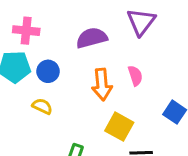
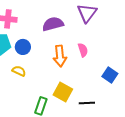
yellow square: (119, 127) -> (63, 92), moved

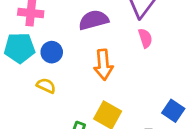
pink semicircle: (83, 50) -> (145, 38), moved
blue square: (110, 75) -> (173, 111), moved

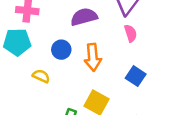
blue circle: (52, 52) -> (61, 50), moved
blue square: (173, 111) -> (136, 76), moved

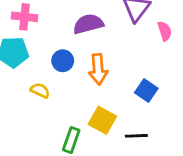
pink semicircle: (131, 33) -> (165, 31), moved

